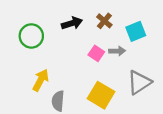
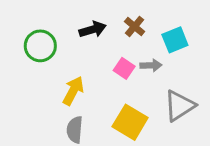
yellow arrow: (41, 80) -> (73, 91), moved

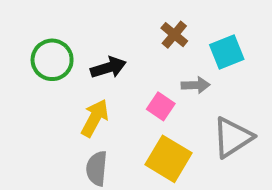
black arrow: (93, 29) -> (108, 68), moved
pink square: (124, 68) -> (161, 106), moved

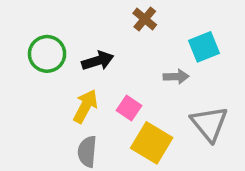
brown cross: (174, 35) -> (145, 19), moved
pink square: (161, 106) -> (129, 108), moved
gray triangle: (233, 137) -> (209, 124), turned -36

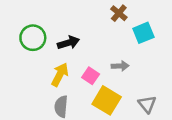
brown cross: (145, 19) -> (119, 13), moved
gray arrow: (176, 77) -> (120, 66), moved
gray triangle: (209, 124) -> (147, 104), moved, size x0.7

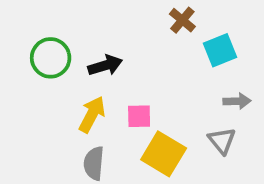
gray arrow: (120, 66) -> (237, 101), moved
pink square: (91, 76) -> (139, 116), turned -35
gray triangle: (147, 104) -> (222, 141), moved

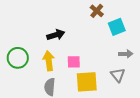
green circle: (51, 58) -> (18, 58), moved
yellow arrow: (92, 114) -> (49, 61), turned -36
yellow square: (164, 154) -> (87, 82), turned -35

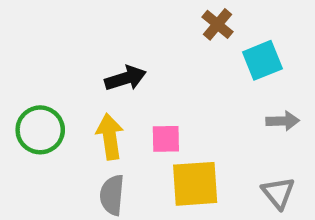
gray triangle: (118, 75) -> (278, 193), moved

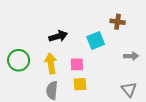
brown cross: (218, 24) -> (118, 22), moved, turned -32
cyan square: (262, 60) -> (96, 40), moved
yellow square: (195, 184) -> (80, 84), moved, size x0.6

